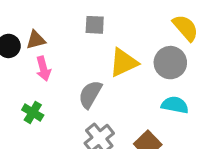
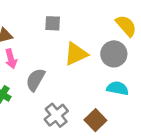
gray semicircle: (90, 94) -> (35, 80), moved

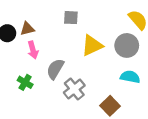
gray cross: (56, 115) -> (74, 89), moved

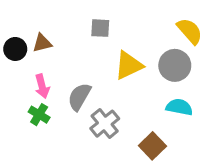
pink arrow: (33, 50) -> (42, 86), moved

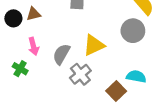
yellow triangle: (129, 65) -> (94, 45), moved
cyan semicircle: (179, 107) -> (136, 76), moved
green cross: (39, 115) -> (20, 69), moved

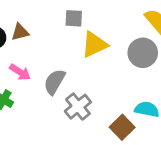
yellow triangle: (94, 45) -> (94, 45), moved
pink arrow: (34, 46) -> (20, 72), turned -42

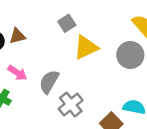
gray square: (74, 18) -> (67, 23), turned -36

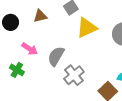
brown triangle: (17, 36) -> (40, 16), moved

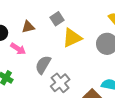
pink arrow: (30, 49) -> (18, 49), moved

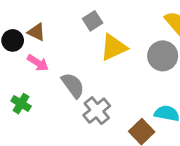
brown triangle: (28, 27) -> (36, 32), moved, turned 40
gray semicircle: (43, 65) -> (73, 85), turned 114

